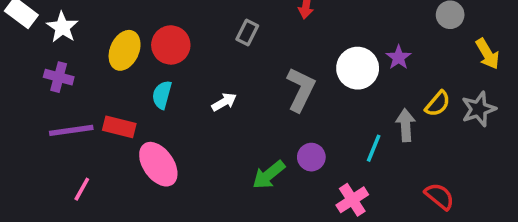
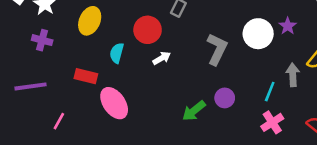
red circle: (171, 45) -> (148, 30), moved
purple line: (71, 130) -> (31, 86), moved
pink cross: (352, 200) -> (272, 122), moved

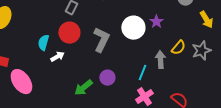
red circle: (148, 30) -> (69, 33), moved
cyan semicircle: (117, 53) -> (43, 43), moved
white arrow: (162, 58) -> (57, 57), moved

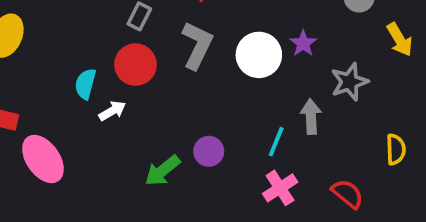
gray L-shape: (101, 40) -> (197, 45), moved
yellow semicircle: (178, 48) -> (396, 149), moved, turned -42
gray star: (201, 51) -> (349, 82), moved

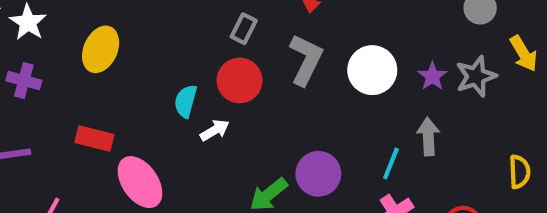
purple star: (303, 43) -> (432, 76), moved
gray star: (349, 82) -> (476, 76), moved
purple circle: (209, 151) -> (318, 174), size x1.4

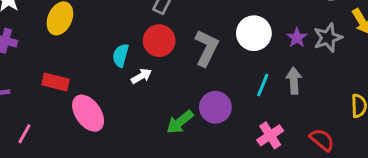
gray L-shape: (306, 60) -> (207, 48), moved
cyan line: (391, 163) -> (263, 85), moved

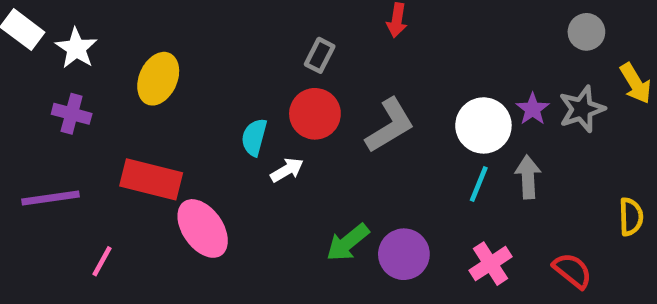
white circle: (254, 33) -> (483, 125), moved
gray L-shape: (207, 48) -> (390, 125), turned 33
red rectangle: (56, 82) -> (151, 179), size x1.4
purple circle: (215, 107) -> (404, 254), moved

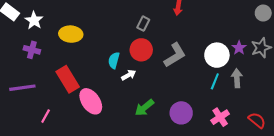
yellow ellipse: (158, 79) -> (71, 34), turned 70
red rectangle: (151, 179) -> (68, 79), turned 45
green arrow: (348, 242) -> (144, 108), moved

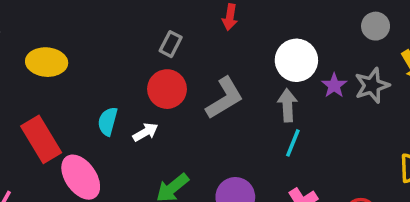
white circle: (217, 55) -> (296, 60), moved
cyan semicircle: (114, 60) -> (108, 121), moved
gray arrow: (237, 78) -> (287, 105), moved

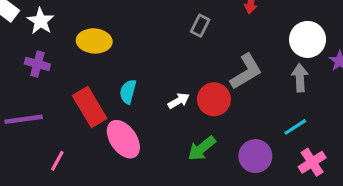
red circle: (167, 89) -> (214, 99), moved
cyan semicircle: (108, 121) -> (128, 92), moved
cyan line: (293, 143) -> (295, 127), moved, turned 35

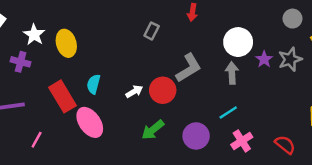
white star: (40, 21) -> (34, 35), moved
yellow ellipse: (94, 41) -> (66, 43), turned 70

